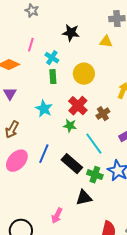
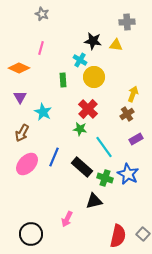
black star: (71, 33) -> (93, 41), moved
cyan cross: (52, 58) -> (80, 60), moved
cyan star: (44, 109) -> (43, 112), moved
brown cross: (103, 114) -> (127, 114), moved

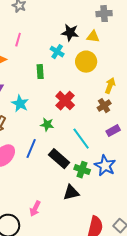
yellow circle: (94, 77) -> (86, 62), moved
green star: (80, 129) -> (47, 125), moved
pink arrow: (67, 219) -> (35, 209), moved

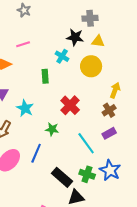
gray cross: (104, 14) -> (90, 18), moved
pink line: (18, 40) -> (23, 44), turned 56
purple rectangle: (113, 131) -> (109, 133), moved
black rectangle: (59, 159) -> (62, 177), moved

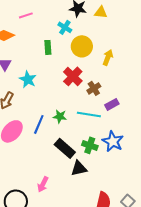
yellow circle: (91, 66) -> (82, 46), moved
yellow arrow: (115, 90) -> (108, 57), moved
brown cross: (109, 110) -> (94, 88), moved
green star: (52, 129) -> (60, 116), moved
cyan line: (86, 143) -> (89, 114), turned -45

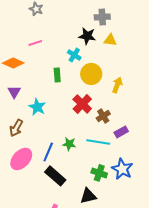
black rectangle: (65, 148) -> (55, 176), moved

